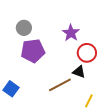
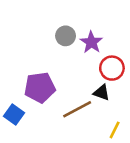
gray circle: (24, 28) -> (66, 36), moved
purple pentagon: (33, 51) -> (40, 87), moved

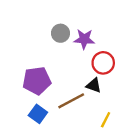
purple star: (91, 42) -> (84, 39), turned -30
blue square: (14, 114) -> (38, 114), moved

